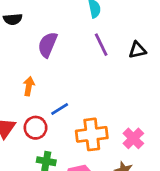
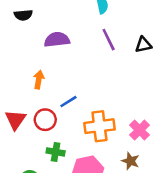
purple semicircle: (48, 45) -> (57, 40), turned 60

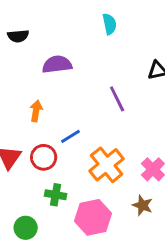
purple line: (109, 40) -> (117, 99), moved
orange cross: (99, 126) -> (107, 165), turned -32

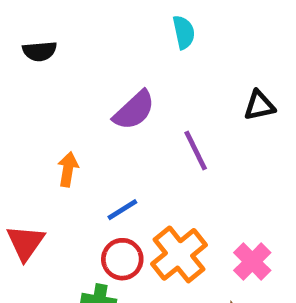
purple semicircle: (57, 64) -> (134, 110), moved, turned 144
red circle: (44, 157) -> (122, 259), moved

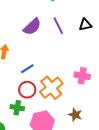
purple line: (196, 150) -> (58, 26), moved
pink cross: (252, 262) -> (82, 76), moved, turned -35

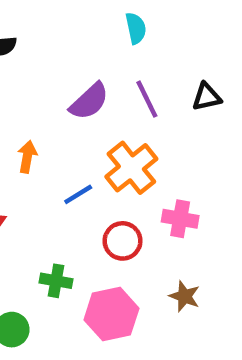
pink cross: (82, 76) -> (180, 219), moved
orange cross: (51, 88) -> (131, 168), moved
red circle: (27, 90) -> (123, 241), moved

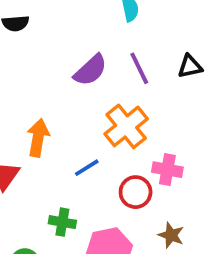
orange arrow: (27, 157) -> (38, 138), moved, size x1.4
blue line: (78, 194) -> (87, 168), moved
red circle: (123, 241) -> (136, 192), moved

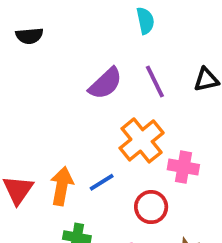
orange arrow: (38, 138) -> (62, 186), moved
pink cross: (167, 170) -> (183, 167), moved

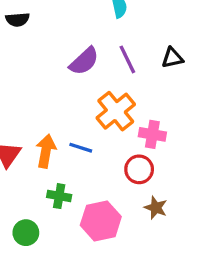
blue line: (102, 182) -> (81, 148), turned 50
red circle: (151, 207) -> (139, 169), moved

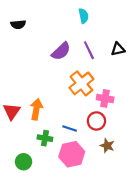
blue line: (81, 148) -> (70, 128), moved

